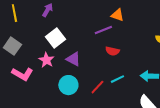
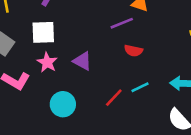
white square: (55, 38) -> (43, 32), moved, turned 36
cyan circle: (68, 85) -> (63, 104), moved

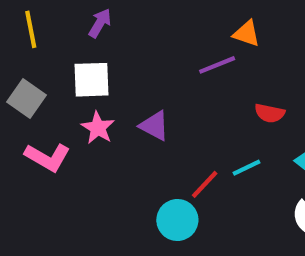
red semicircle: (133, 51) -> (270, 113), moved
cyan circle: (63, 104) -> (177, 220), moved

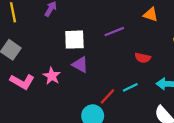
orange triangle: (247, 34) -> (151, 15), moved
white square: (92, 80) -> (74, 40), moved
pink star: (98, 128) -> (52, 76), moved

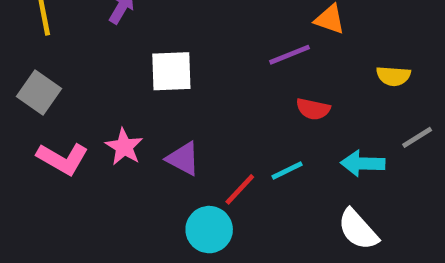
purple line: (114, 32) -> (289, 55), moved
purple triangle: (80, 65) -> (183, 159), moved

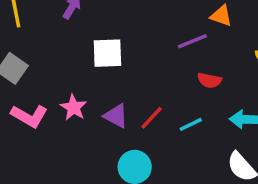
red line: (240, 189) -> (152, 118), moved

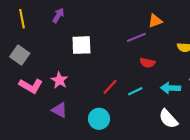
orange triangle: (221, 16) -> (155, 21), turned -40
purple triangle: (116, 116) -> (59, 110), moved

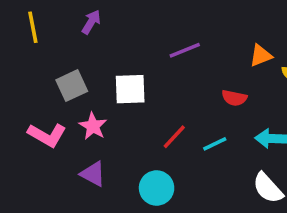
orange triangle: (155, 21) -> (261, 56), moved
purple line: (136, 37) -> (185, 50), moved
white square: (81, 45) -> (130, 89), moved
gray square: (20, 55) -> (72, 86), moved, turned 30

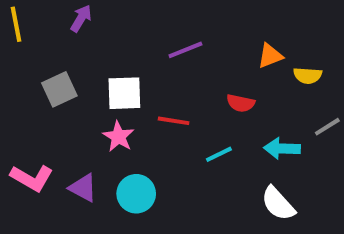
pink star: (93, 126) -> (118, 137), moved
pink L-shape: (47, 135) -> (32, 178), moved
red line: (174, 137) -> (174, 121), moved, turned 56
cyan circle: (157, 188) -> (136, 194), moved

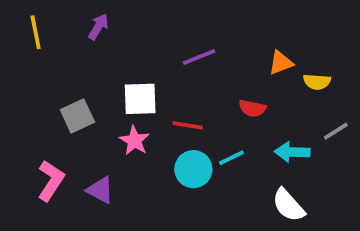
gray square: (59, 89) -> (77, 116), moved
pink L-shape: (32, 178) -> (51, 181), turned -87
cyan circle: (136, 194) -> (193, 169), moved

